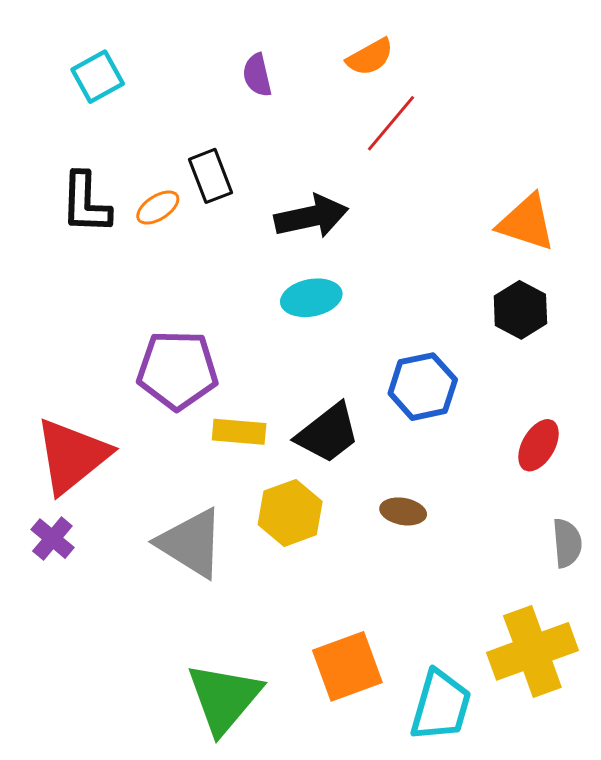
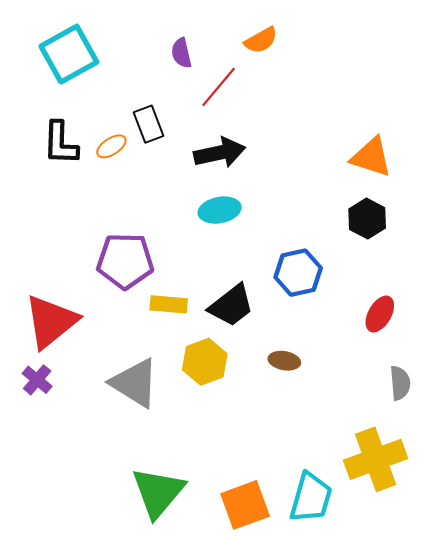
cyan square: (98, 77) -> (69, 54), size x1.6
red line: (391, 123) -> (219, 87), moved
orange square: (347, 666) -> (245, 505), moved

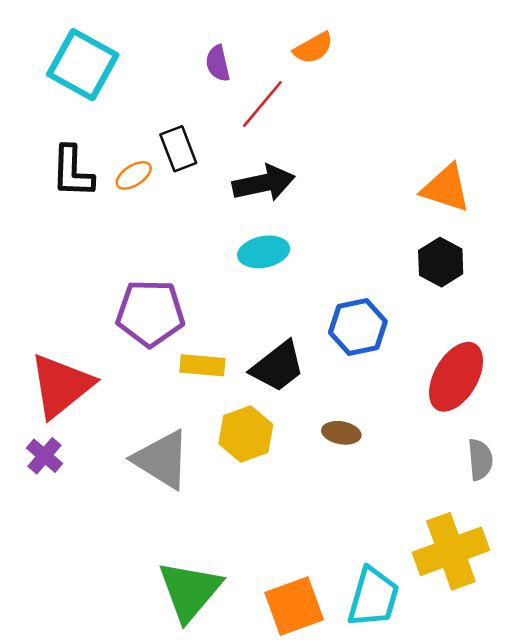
cyan square: (69, 54) -> (83, 65), turned -32
red ellipse: (380, 314) -> (456, 377), size x1.6

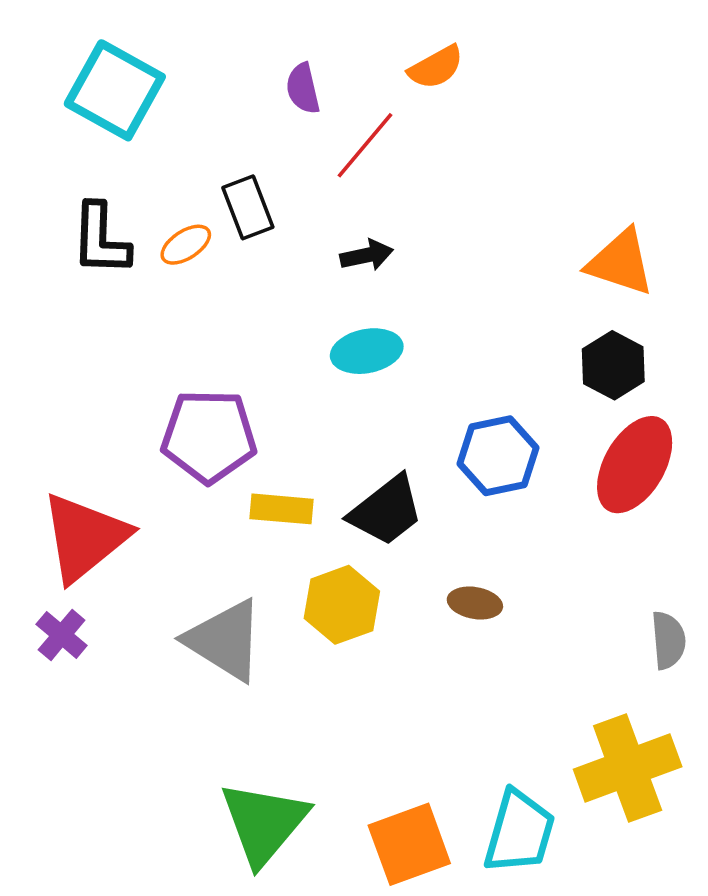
black arrow: (264, 183) -> (367, 255), size x0.6
red ellipse: (456, 377) -> (635, 465), moved

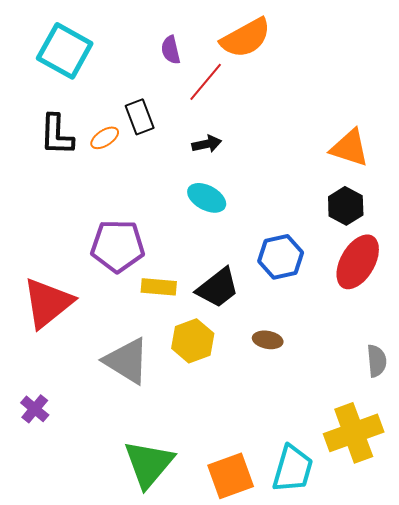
orange semicircle: (436, 67) -> (246, 38), size x1.6
cyan ellipse: (367, 351) -> (207, 198), turned 39
purple cross: (62, 635) -> (35, 409), moved

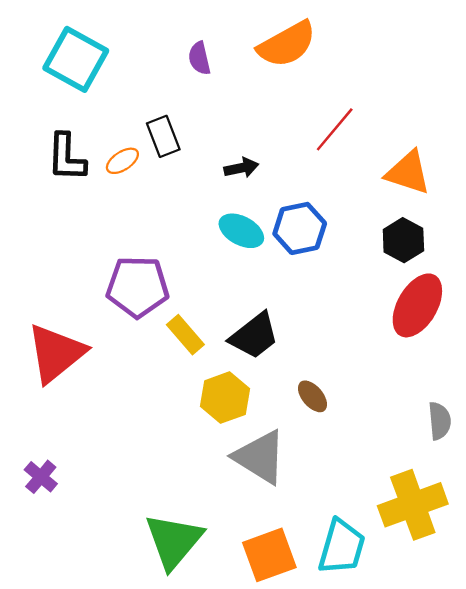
red line: (206, 82) -> (335, 129), moved
blue hexagon: (281, 257) -> (300, 228), moved
yellow rectangle: (159, 287) -> (185, 335), turned 44
brown ellipse: (268, 340) -> (312, 396), turned 40
gray triangle: (127, 361) -> (260, 457), moved

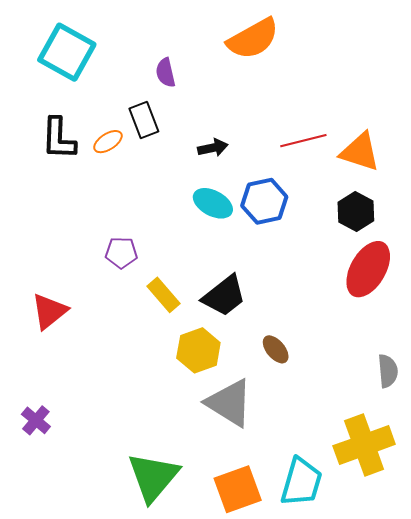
purple semicircle: (199, 58) -> (166, 73), moved
red line: (335, 129) -> (303, 141), moved, turned 36
purple pentagon: (138, 287) -> (121, 253), size x0.6
red triangle: (56, 353) -> (49, 311), size x0.7

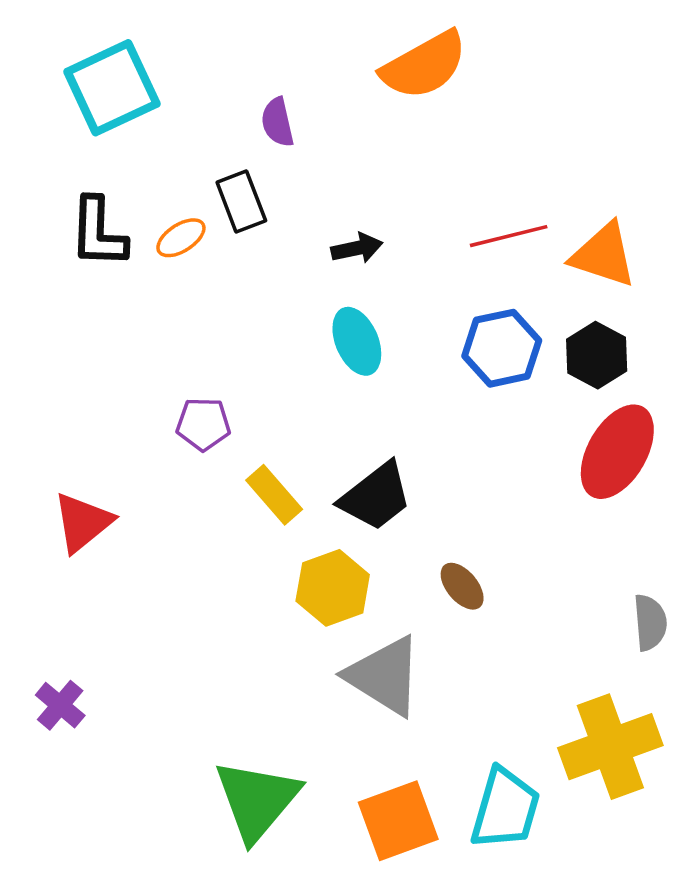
cyan square: (67, 52) -> (112, 88), turned 36
blue hexagon: (264, 201) -> (502, 348), moved
cyan ellipse: (213, 203) -> (357, 341), turned 39

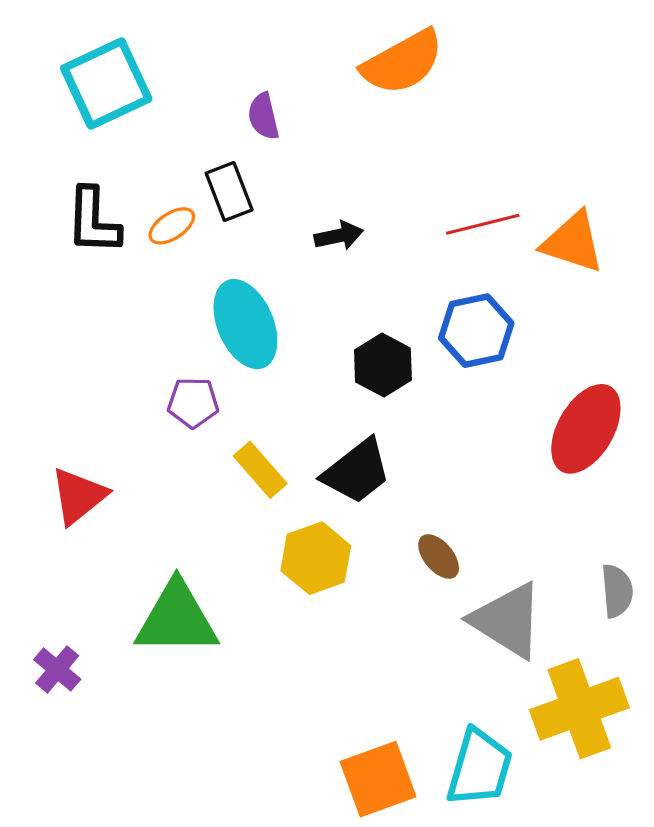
cyan ellipse: (357, 341) -> (245, 324), moved, size x1.4
black hexagon: (597, 355) -> (383, 365), moved
gray triangle: (384, 676) -> (507, 620), moved
green triangle: (257, 800) -> (177, 619), moved, turned 50

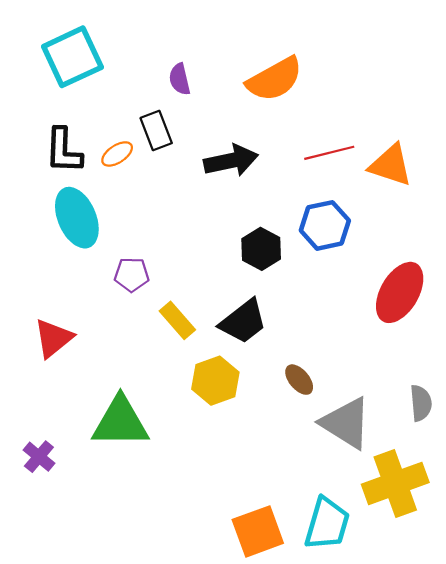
orange semicircle: (403, 62) -> (275, 79), moved
black arrow: (339, 236) -> (231, 161), size x1.6
cyan ellipse: (245, 324) -> (77, 218), moved

